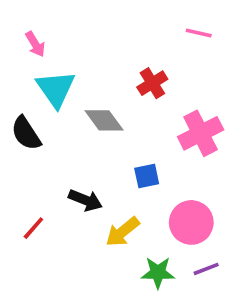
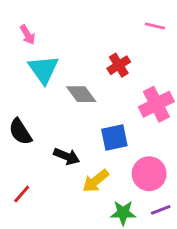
black semicircle: (26, 133) -> (20, 132), moved
blue square: (147, 176) -> (114, 138), size x1.4
red line: (33, 228) -> (22, 194), moved

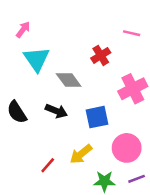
pink line: (155, 26) -> (132, 33), moved
pink arrow: (28, 35) -> (23, 30), turned -112
black arrow: (67, 156) -> (56, 111), moved
red line: (22, 194) -> (48, 165), moved

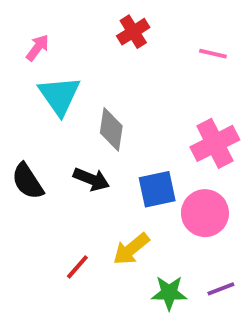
red cross: (101, 55) -> (133, 32), moved
gray diamond: (69, 80) -> (111, 129), turned 45
pink circle: (127, 148) -> (205, 213), moved

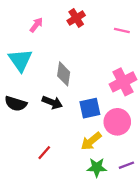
pink arrow: (38, 48) -> (36, 25), moved
cyan triangle: (59, 95) -> (20, 60), moved
black semicircle: (28, 181) -> (16, 104), turned -40
yellow arrow: (131, 249) -> (91, 141), moved

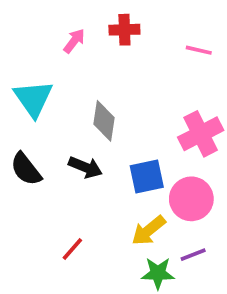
red cross: (76, 18) -> (124, 30), turned 30
pink arrow: (36, 25) -> (74, 41), moved
black semicircle: (16, 104) -> (26, 169), turned 35
purple line: (126, 165) -> (193, 255), moved

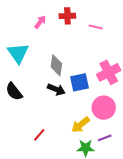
pink line: (199, 50) -> (96, 27), moved
black arrow: (85, 167) -> (56, 89), moved
blue square: (147, 177) -> (80, 82), moved

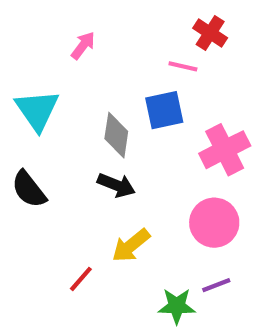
red cross: (67, 16) -> (210, 33), moved, turned 35
pink line: (96, 27) -> (183, 66), moved
blue square: (80, 82) -> (164, 110), moved
yellow arrow: (81, 125) -> (131, 246), moved

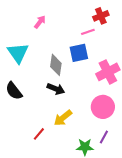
red cross: (210, 33) -> (101, 16), turned 35
pink line: (183, 66) -> (88, 32), turned -32
purple line: (216, 285) -> (104, 137), turned -40

